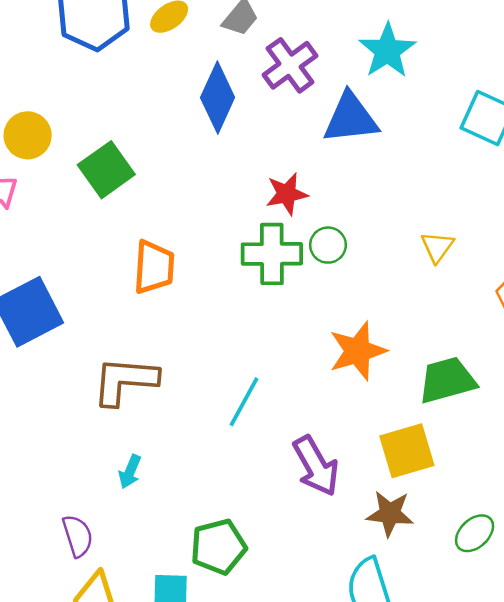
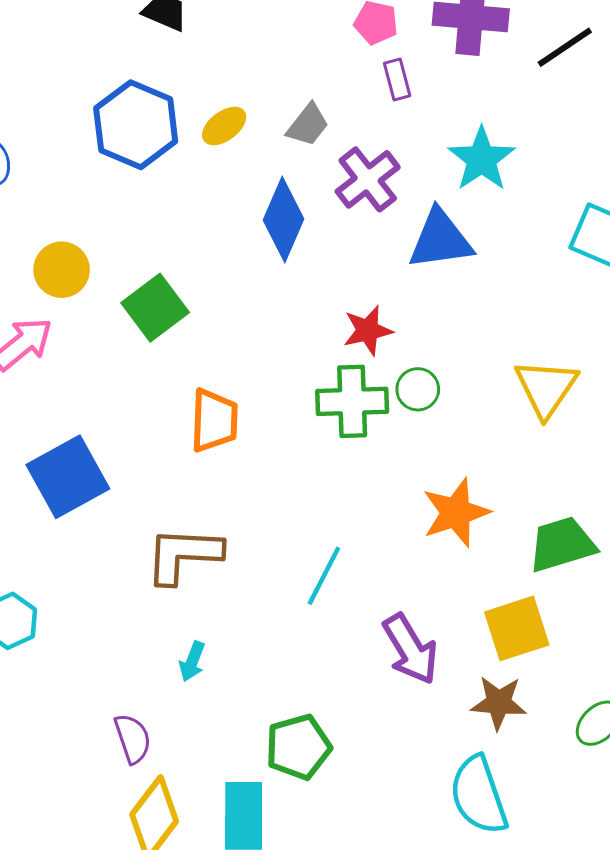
yellow triangle: (437, 247) -> (546, 388), size x1.6

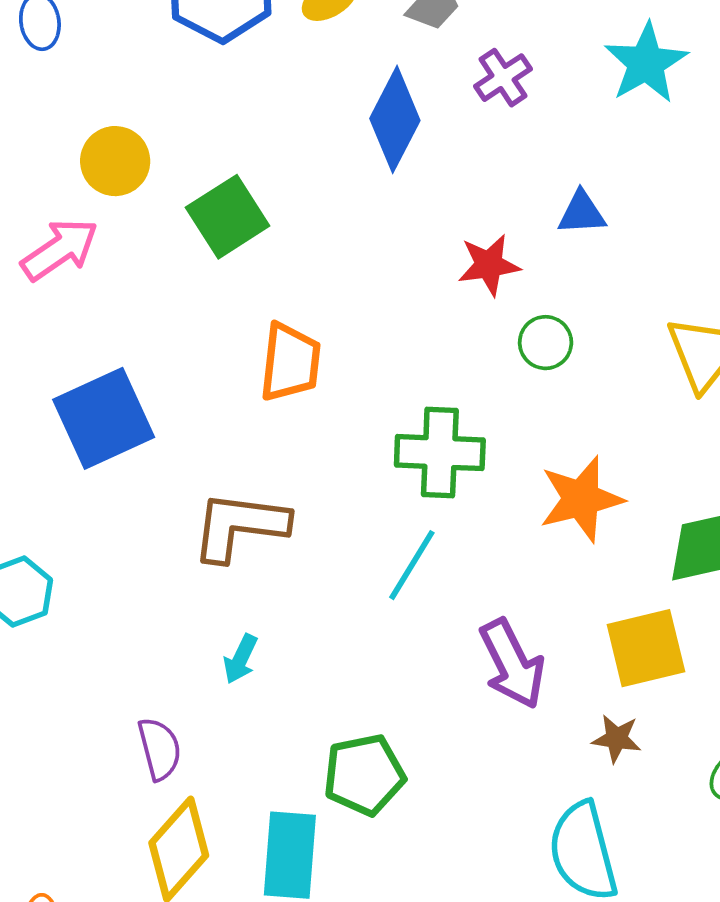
purple cross: (368, 179) -> (503, 78), size x0.7
blue triangle: (440, 240) -> (582, 213), moved, size x0.6
green cross: (352, 401) -> (440, 453), moved
brown star: (499, 703) -> (617, 739), size x0.7

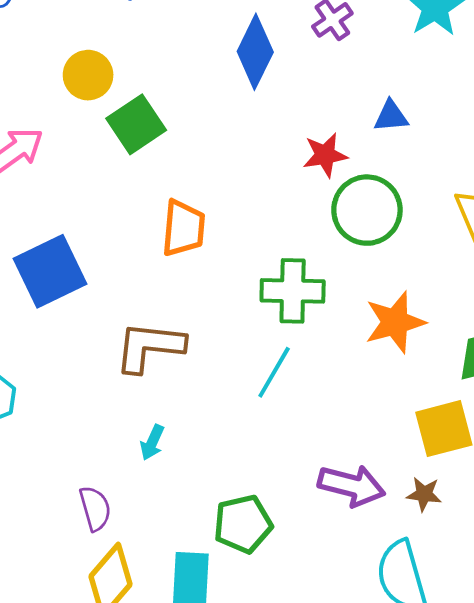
yellow circle: (115, 161) -> (88, 75), moved
green circle: (546, 343) -> (367, 210), size x1.8
purple arrow: (512, 664) -> (351, 486), moved, turned -48

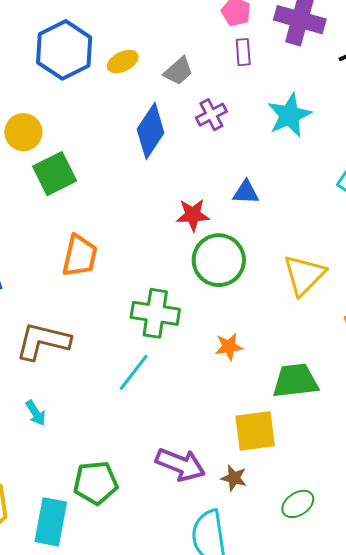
orange star: (395, 322) -> (229, 347), size x0.6
cyan arrow: (152, 442) -> (36, 413), turned -64

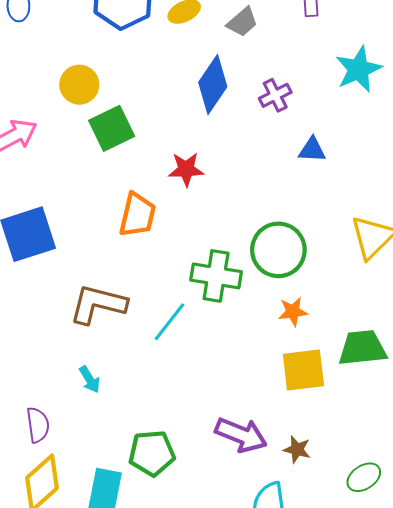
purple cross: (211, 115) -> (275, 95), moved
red star: (193, 215) -> (186, 169), moved
green circle: (219, 260) -> (278, 250), moved
cyan line: (134, 372) -> (169, 322), moved
yellow square: (255, 431) -> (303, 370), moved

